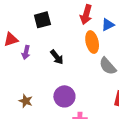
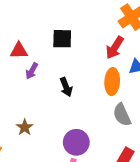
purple circle: (64, 96) -> (76, 142), moved
brown star: (26, 101) -> (25, 127), moved

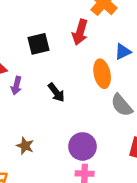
red arrow: (115, 48) -> (80, 32), moved

